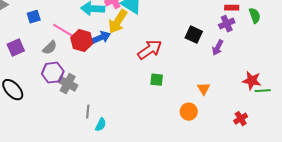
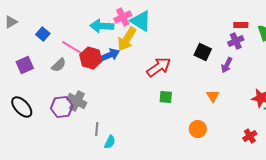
blue square: (34, 17) -> (43, 34), turned -32
purple hexagon: (53, 73) -> (62, 107), moved
orange triangle: (204, 89) -> (213, 96), moved

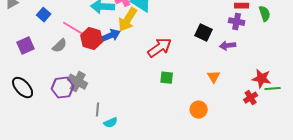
purple cross: (236, 41) -> (237, 22), turned 35
purple arrow: (227, 65) -> (228, 46), turned 56
red cross: (250, 136) -> (251, 98), moved
cyan semicircle: (110, 142) -> (111, 123), turned 40

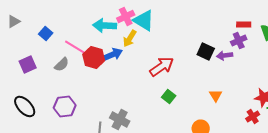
yellow arrow: (128, 20) -> (130, 38), size x0.7
purple cross: (237, 22) -> (239, 40), turned -35
purple arrow: (228, 46) -> (225, 56), moved
green square: (167, 78) -> (169, 96), turned 32
gray cross: (78, 82) -> (120, 120), moved

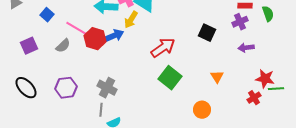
purple arrow: (225, 56) -> (246, 48), moved
green square: (169, 96) -> (170, 78), size x1.6
gray cross: (120, 120) -> (107, 88), moved

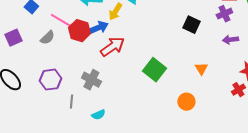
red arrow: (163, 48) -> (112, 47), moved
gray line: (101, 110) -> (71, 102), moved

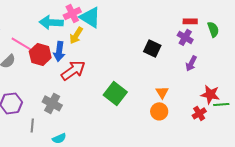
purple cross: (224, 14) -> (185, 37), turned -35
blue arrow: (98, 28) -> (59, 51), turned 120
purple arrow: (230, 40) -> (191, 63), turned -56
orange circle: (186, 102) -> (159, 111), moved

